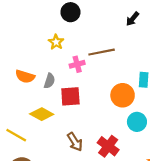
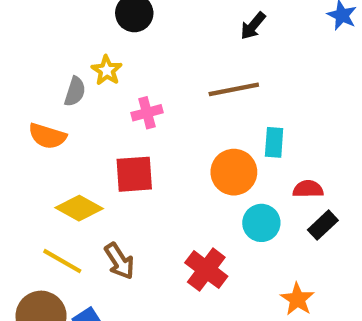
brown line: (102, 52) -> (234, 89), moved
gray semicircle: (49, 81) -> (75, 92), moved
yellow line: (16, 135) -> (62, 261), moved
brown arrow: (75, 142) -> (119, 261), moved

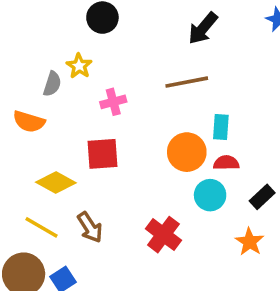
black arrow: (253, 26) -> (203, 28), size x1.4
red semicircle: (308, 189) -> (226, 163), moved
orange star: (297, 299) -> (250, 242), moved

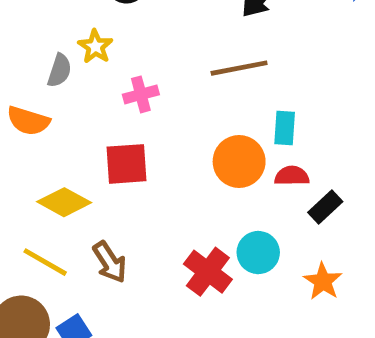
cyan circle: (210, 195) -> (258, 253), moved
black rectangle: (262, 197) -> (325, 207), moved

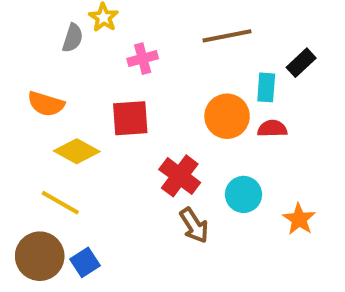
orange semicircle: (28, 121) -> (46, 104), moved
black rectangle: (325, 207) -> (301, 63), moved
brown arrow: (110, 262) -> (194, 225), moved
red cross: (208, 272) -> (180, 176), moved

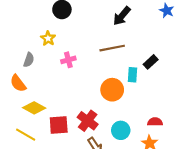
gray semicircle: (73, 38) -> (29, 60), moved
orange semicircle: (46, 104) -> (18, 83), turned 36
red square: (130, 118) -> (59, 125), moved
red semicircle: (272, 129) -> (155, 122), moved

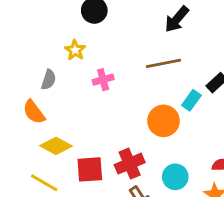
cyan rectangle: (132, 75) -> (191, 100), turned 32
red cross: (88, 121) -> (130, 164), turned 30

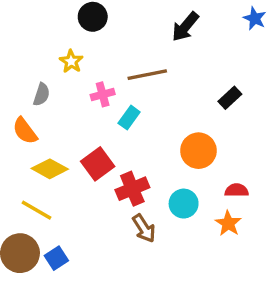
brown line: (163, 63) -> (147, 75), moved
cyan rectangle: (191, 100) -> (129, 118), moved
orange circle: (163, 121) -> (198, 151), moved
red square: (90, 169) -> (98, 164), moved, turned -32

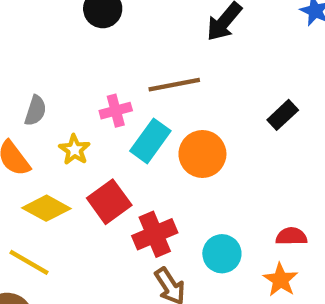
yellow star: (71, 61) -> (74, 150), moved
cyan rectangle: (129, 118) -> (150, 141), size x1.4
orange circle: (198, 151) -> (202, 154), moved

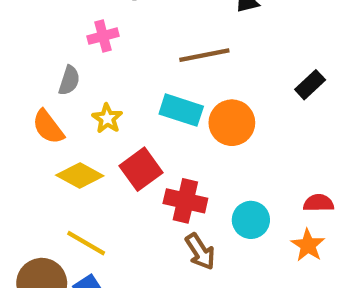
pink cross: (116, 111) -> (103, 36), moved
cyan rectangle: (150, 141) -> (181, 110), turned 72
red cross: (155, 234) -> (185, 201), turned 36
yellow line: (29, 262) -> (86, 243), moved

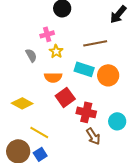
gray semicircle: (69, 80) -> (31, 55), turned -48
yellow star: (107, 118) -> (56, 51), moved
orange semicircle: (48, 127) -> (53, 77), moved, turned -54
yellow diamond: (80, 176) -> (22, 103), moved

